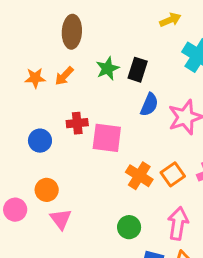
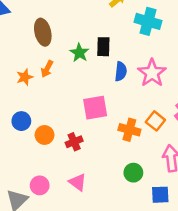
red cross: (77, 123) -> (74, 142), moved
blue circle: (40, 141) -> (21, 121), moved
orange circle: (47, 190) -> (45, 135), moved

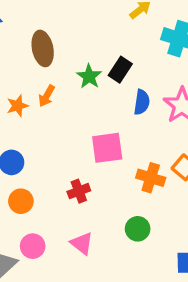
black rectangle: (103, 47) -> (120, 70), turned 30
orange circle: (45, 135) -> (21, 201), moved
green circle: (133, 173) -> (138, 229), moved

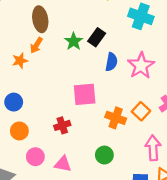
orange arrow: (47, 96) -> (36, 45), moved
pink triangle: (82, 243) -> (63, 164), turned -30
pink circle: (33, 246) -> (35, 157), moved

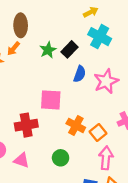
cyan cross: (141, 16) -> (100, 37), moved
orange square: (141, 111) -> (98, 133), moved
red cross: (62, 125) -> (26, 125), size x1.5

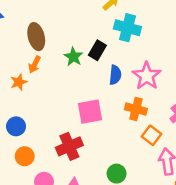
orange cross: (76, 125) -> (136, 109), moved

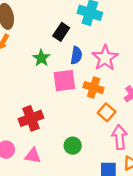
green star: (73, 57) -> (41, 58), moved
pink square: (90, 112) -> (64, 81), moved

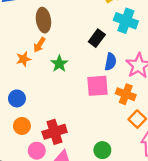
green star: (41, 58) -> (59, 64), moved
red cross: (31, 118) -> (55, 132), moved

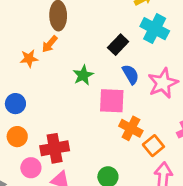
blue semicircle: (110, 62) -> (131, 74), turned -49
green star: (59, 64) -> (83, 75), moved
orange cross: (126, 94) -> (131, 128), moved

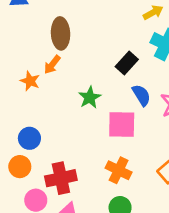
orange star: (29, 58) -> (30, 81), turned 30
blue circle: (15, 104) -> (29, 138), moved
orange cross: (131, 128) -> (119, 170), moved

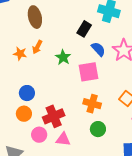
orange arrow: (52, 65) -> (37, 47), moved

